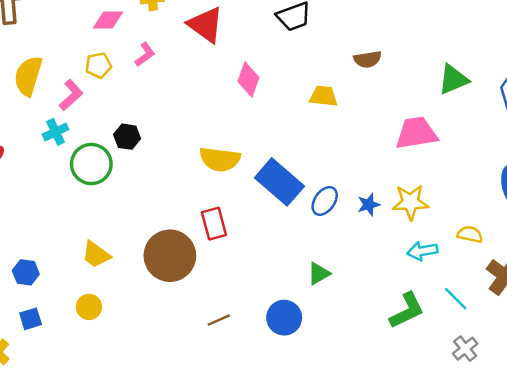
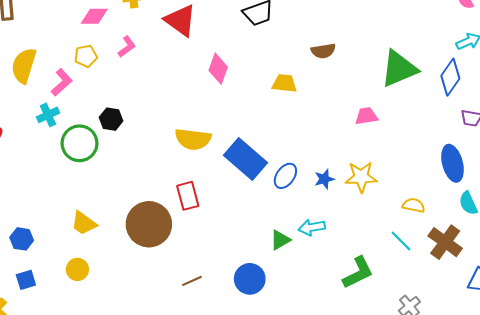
green triangle: (453, 80) -> (399, 69), size x1.4
pink trapezoid: (416, 133) -> (366, 116), size x0.6
cyan arrow: (422, 251) -> (312, 227), moved
cyan line: (456, 299) -> (401, 241), moved

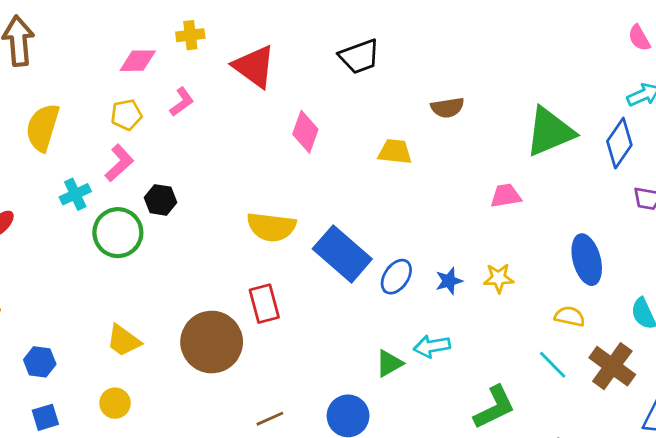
pink L-shape: (62, 82) -> (119, 163), moved
blue ellipse: (453, 163) -> (587, 260), moved
yellow star: (361, 177) -> (499, 278), size x0.7

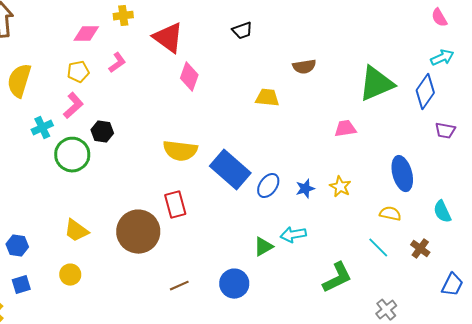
black trapezoid: (359, 56) -> (242, 31), size x0.7
pink diamond: (305, 132) -> (189, 77), moved
yellow star: (499, 278) -> (340, 187), turned 30
brown cross: (612, 366) -> (420, 249), size x0.6

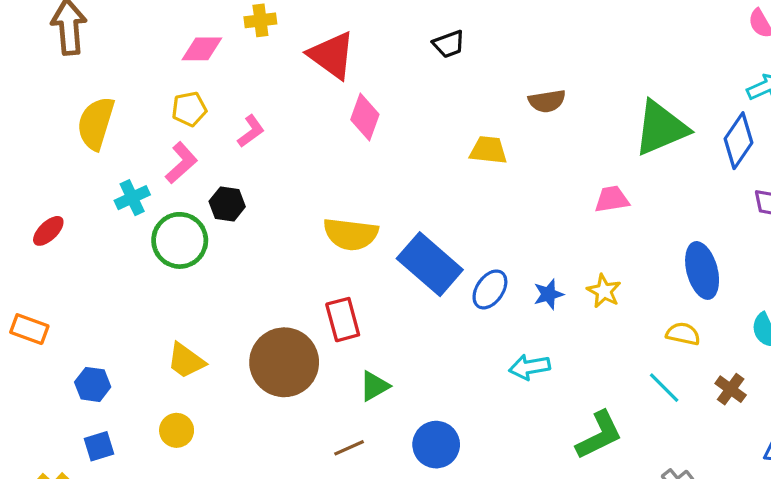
pink L-shape: (117, 63) -> (251, 131), moved
green triangle: (263, 247) -> (374, 386), moved

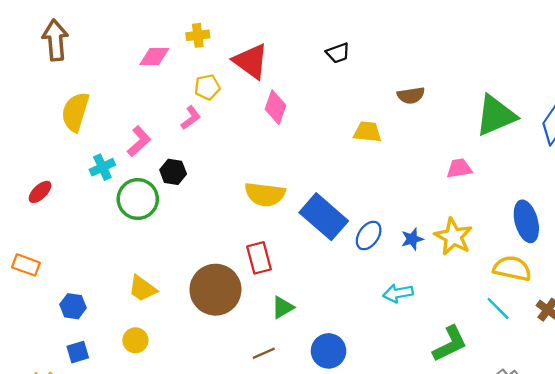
yellow pentagon: (189, 109) -> (207, 87), moved
yellow star: (604, 291) -> (453, 237), size x1.5
yellow semicircle: (683, 334) -> (512, 268), size x1.5

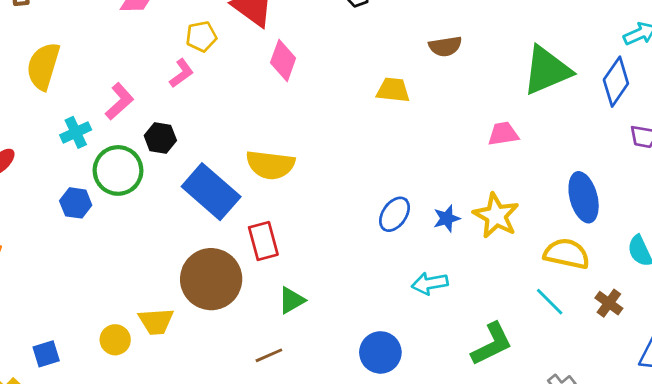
blue rectangle: (324, 217) -> (211, 192), moved
yellow trapezoid: (142, 288) -> (156, 321), moved, turned -40
blue hexagon: (73, 306) -> (76, 203), moved
blue circle: (329, 351) -> (380, 352), moved

